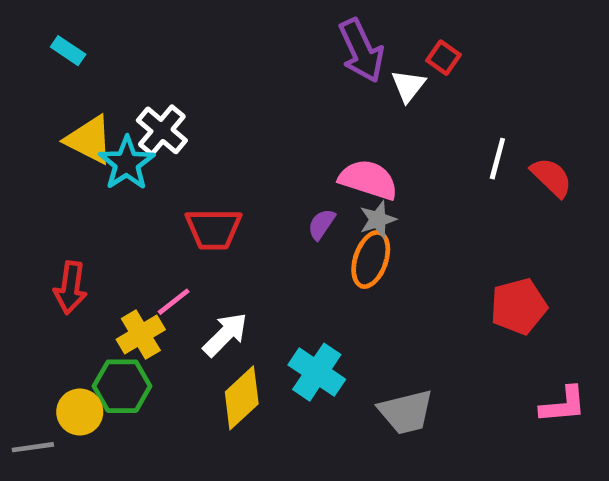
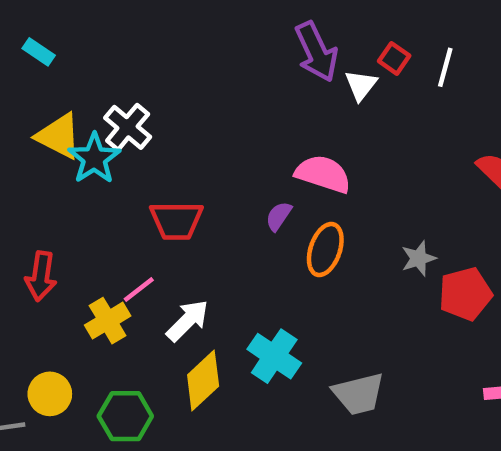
white line: (497, 159) -> (445, 67), moved
gray star: (378, 220) -> (419, 258), moved
green hexagon: (122, 386) -> (125, 416), moved

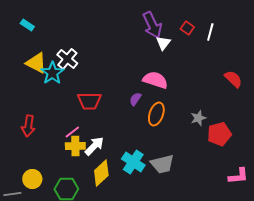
white triangle: (361, 85) -> (163, 43), moved
yellow cross: (108, 321) -> (75, 146), moved, turned 30
gray trapezoid: (359, 394) -> (162, 164), moved

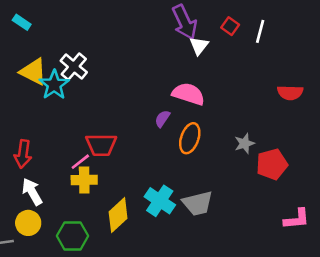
red semicircle: (233, 79) -> (290, 93), turned 138
red trapezoid: (89, 101) -> (101, 145), moved
white arrow: (94, 146) -> (32, 192), moved, turned -75

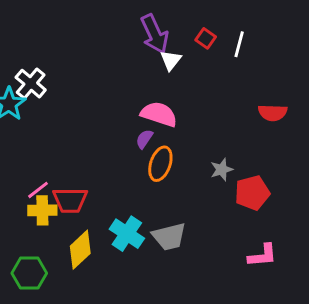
purple semicircle: (162, 119) -> (144, 139), moved
red trapezoid: (101, 145) -> (70, 200), moved
pink L-shape: (297, 219) -> (262, 256), moved

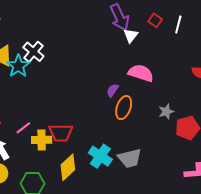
pink semicircle: (159, 114) -> (141, 73), moved
pink line: (38, 190) -> (23, 128), moved

